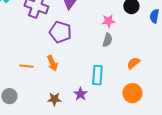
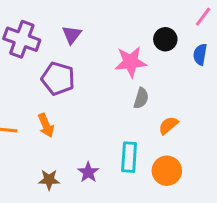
pink star: (108, 21) -> (131, 62), size x1.5
gray semicircle: (107, 40) -> (141, 98), moved
cyan rectangle: (97, 75) -> (129, 157), moved

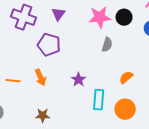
pink star: (131, 62) -> (100, 17), moved
gray semicircle: (141, 98) -> (107, 45), moved
purple star: (88, 172) -> (79, 80), moved

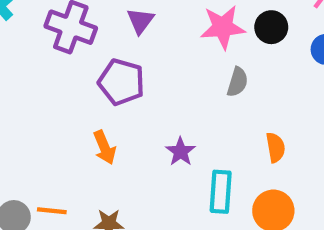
orange semicircle: (126, 77) -> (275, 147), turned 120
orange line: (13, 81) -> (52, 211), moved

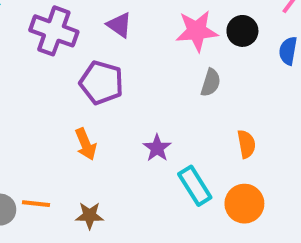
purple triangle: (140, 21) -> (119, 25), turned -32
cyan rectangle: (221, 192) -> (195, 186), turned -36

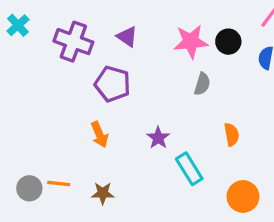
orange circle: (244, 204) -> (243, 196), moved

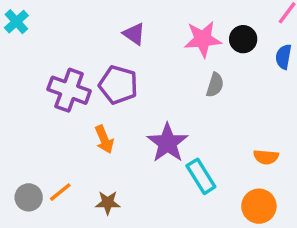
purple cross: (73, 42) -> (69, 90), moved
orange semicircle: (232, 135) -> (266, 157), moved, turned 105
purple star: (158, 138) -> (168, 143), size x1.6
orange line: (59, 183) -> (60, 192), turned -45

